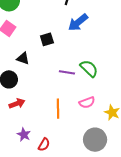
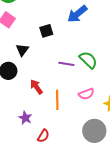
black triangle: (23, 58) -> (22, 50), turned 48
red arrow: (17, 104) -> (36, 87), moved, turned -105
purple star: (24, 135) -> (25, 118), moved

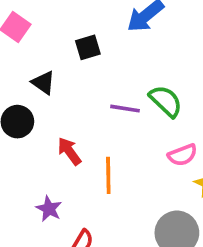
black triangle: (22, 50) -> (43, 83), turned -32
pink semicircle: (86, 94) -> (182, 155), moved

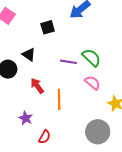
black triangle: (43, 83) -> (29, 54), moved
pink semicircle: (182, 155) -> (92, 83), moved, turned -119

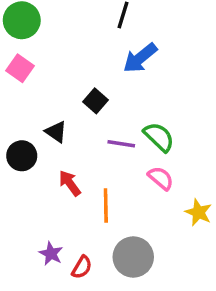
black square: (48, 27) -> (95, 101), moved, turned -32
purple star: (26, 118) -> (51, 254), moved
gray circle: (98, 132) -> (133, 257), moved

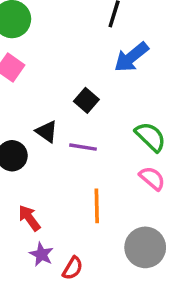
purple line: (121, 144) -> (83, 147), moved
red arrow: (70, 183) -> (29, 218), moved
gray circle: (133, 257) -> (145, 247), moved

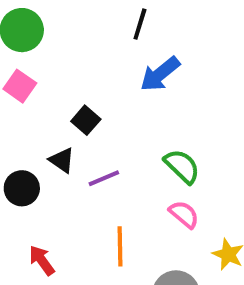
black square: (86, 100) -> (86, 120), moved
purple line: (83, 147) -> (104, 178), turned -32

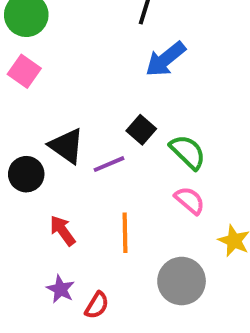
black square: (86, 120) -> (141, 130), moved
black triangle: (62, 160) -> (67, 146), size x1.4
red arrow: (42, 260) -> (63, 231), moved

